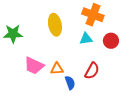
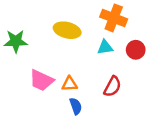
yellow ellipse: (55, 25) -> (67, 30), turned -65
blue semicircle: (70, 83) -> (76, 106), moved

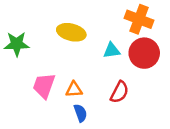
orange cross: (114, 18) -> (139, 19), moved
red circle: (136, 50) -> (144, 53), size x1.5
pink trapezoid: (41, 80) -> (44, 86), turned 85

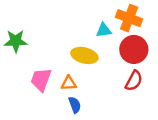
yellow ellipse: (71, 32) -> (84, 55), moved
cyan triangle: (112, 50) -> (104, 30), moved
red semicircle: (119, 92) -> (134, 81), moved

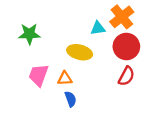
orange cross: (129, 18) -> (122, 17), turned 30
green star: (16, 41) -> (29, 34), moved

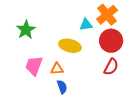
green star: (29, 34) -> (26, 30), turned -30

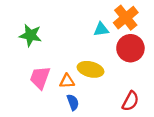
green star: (26, 30) -> (31, 35), turned -30
yellow ellipse: (70, 46) -> (90, 69), moved
red semicircle: (111, 67) -> (130, 101), moved

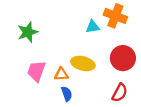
orange cross: (126, 18) -> (115, 16), turned -30
green star: (31, 35) -> (28, 32), turned -30
red circle: (130, 48) -> (123, 58), moved

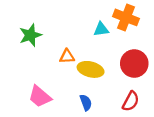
pink trapezoid: (36, 71) -> (40, 97), moved, turned -70
orange triangle: (61, 74) -> (67, 56), moved
blue semicircle: (67, 94) -> (86, 102), moved

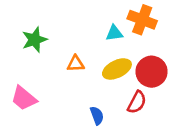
yellow ellipse: (91, 69) -> (117, 69), moved, turned -40
pink trapezoid: (40, 97) -> (24, 98), moved
red semicircle: (131, 101) -> (137, 102), moved

